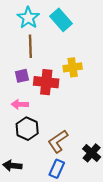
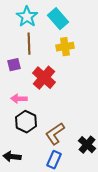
yellow cross: (73, 67) -> (65, 47), moved
purple square: (22, 76) -> (14, 65), moved
red cross: (46, 82) -> (44, 78), turned 35

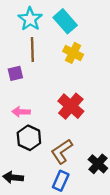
yellow cross: (65, 47) -> (73, 53), turned 36
red cross: (44, 78) -> (71, 106), moved

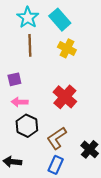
purple square: (15, 73) -> (14, 79), moved

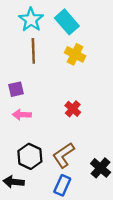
red cross: (65, 97) -> (73, 109), size x0.6
black hexagon: (27, 126) -> (30, 156), moved

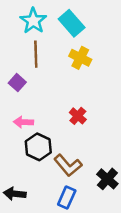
purple square: (16, 89) -> (17, 83), moved, turned -35
brown L-shape: (63, 155) -> (68, 165), turned -96
black hexagon: (30, 156) -> (38, 147), moved

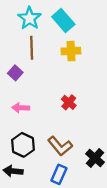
yellow cross: (80, 58) -> (71, 51), turned -30
black hexagon: (38, 147) -> (23, 145), moved

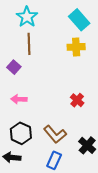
cyan rectangle: (63, 20) -> (79, 20), moved
yellow cross: (71, 51) -> (76, 47), moved
red cross: (69, 102) -> (77, 100), moved

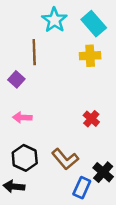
cyan star: (27, 17) -> (54, 20), moved
blue rectangle: (54, 160) -> (82, 188), moved

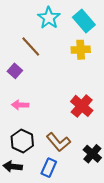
brown line: (34, 52) -> (31, 46), turned -40
red cross: (91, 119) -> (82, 106), size x1.5
blue rectangle: (82, 188) -> (49, 168), moved

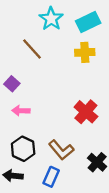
cyan rectangle: (84, 21) -> (88, 22), turned -75
purple square: (15, 71) -> (12, 84), moved

